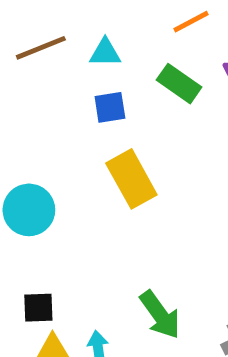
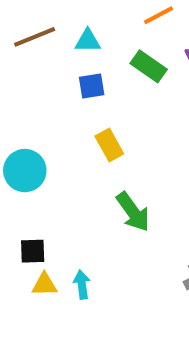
yellow rectangle: (131, 179) -> (109, 145), size x0.7
green arrow: (160, 315) -> (133, 212), moved

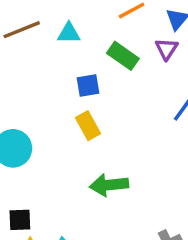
blue square: (92, 86) -> (88, 86), moved
green arrow: (133, 212) -> (109, 185), turned 120

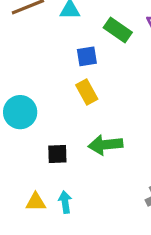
black square: (20, 220) -> (57, 154), moved

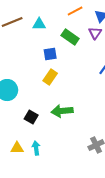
yellow rectangle: (87, 92) -> (50, 77), turned 63
black square: (57, 154) -> (31, 117), turned 32

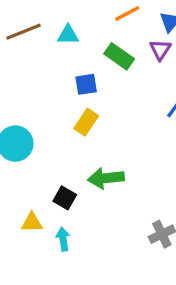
black square: (31, 117) -> (65, 198), moved
yellow triangle: (17, 148) -> (32, 223), moved

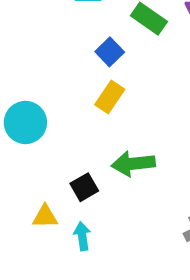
blue square: (86, 84) -> (110, 52), turned -35
black square: (65, 198) -> (84, 187), turned 30

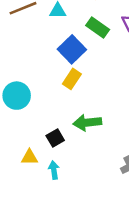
blue square: (110, 52) -> (72, 49), size x1.5

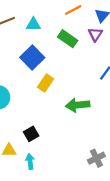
blue square: (72, 49) -> (32, 58), moved
green arrow: (87, 123) -> (78, 105), moved

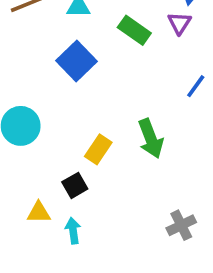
yellow rectangle: (46, 83) -> (98, 149), moved
green arrow: (78, 105) -> (151, 139), turned -105

